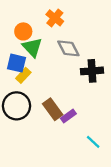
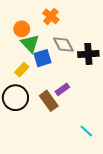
blue square: (17, 63) -> (43, 58), moved, turned -30
black cross: (92, 71) -> (88, 54), moved
purple rectangle: (68, 116) -> (62, 89), moved

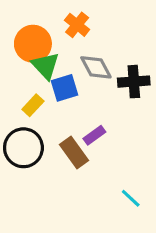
orange circle: (22, 29) -> (33, 44), size x1.5

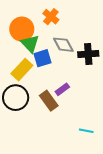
yellow rectangle: (33, 105) -> (22, 70), size x1.5
cyan line: (131, 198) -> (86, 131), turned -32

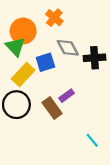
green triangle: (30, 44) -> (15, 47), moved
cyan line: (86, 131) -> (92, 140), turned 40

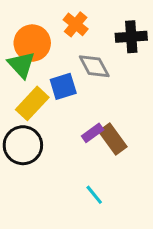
black cross: (94, 58) -> (131, 37), moved
brown rectangle: (52, 108) -> (113, 139), moved
cyan line: (92, 140) -> (94, 195), moved

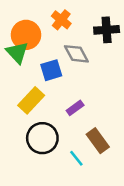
yellow rectangle: (32, 103) -> (31, 100), moved
brown rectangle: (113, 139) -> (98, 141), moved
black circle: (23, 145) -> (42, 138), moved

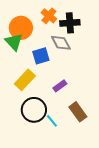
black cross: (107, 30) -> (70, 23), moved
cyan line: (76, 158) -> (52, 121), moved

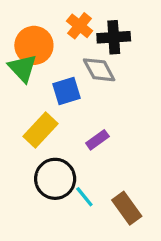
brown rectangle: (78, 112) -> (127, 208), moved

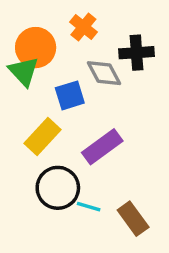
black cross: (114, 37) -> (137, 53), moved
purple rectangle: (97, 140) -> (102, 147), size x1.6
cyan line: (84, 197) -> (89, 207), turned -35

